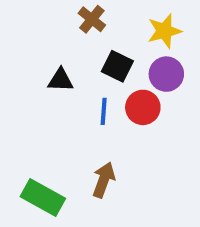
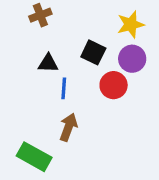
brown cross: (92, 19) -> (40, 15), moved, turned 30
blue line: (104, 111) -> (64, 88), moved
brown arrow: (104, 180) -> (68, 127), moved

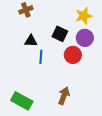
brown arrow: (68, 127) -> (64, 96), moved

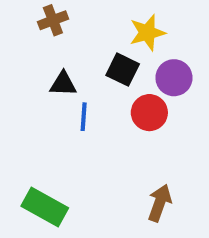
yellow star: (84, 16) -> (147, 33), moved
brown arrow: (64, 96) -> (160, 203), moved

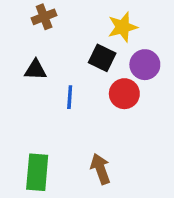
black triangle: (63, 84) -> (35, 70), moved
brown arrow: (160, 203) -> (100, 169), moved, turned -40
green rectangle: (45, 207) -> (37, 172), turned 66

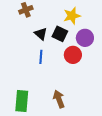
black triangle: (35, 70) -> (41, 34), moved, turned 40

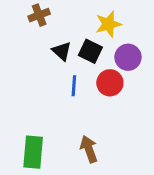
blue line: (41, 57) -> (74, 86), moved

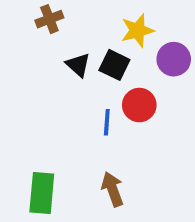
purple circle: (128, 57) -> (174, 59), moved
blue line: (74, 86) -> (107, 122), moved

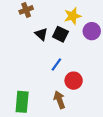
red circle: (139, 105) -> (74, 81), moved
blue line: (107, 122) -> (56, 64), turned 32

